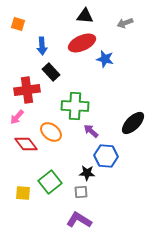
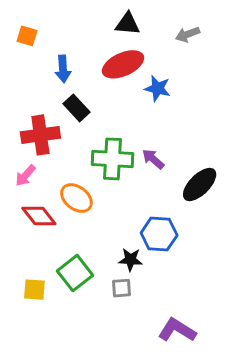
purple arrow: (91, 131) -> (153, 159), moved
purple L-shape: (79, 220) -> (177, 330), moved

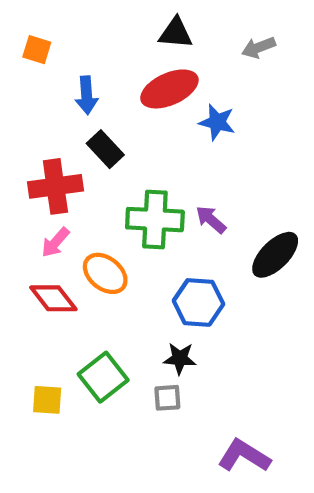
pink arrow: (25, 175) -> (55, 242), moved
blue hexagon: (159, 234) -> (198, 302), moved

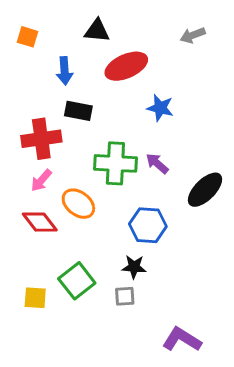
black triangle: (176, 33) -> (97, 31), moved
blue star: (217, 122) -> (160, 108), moved
black rectangle: (105, 149) -> (78, 111), turned -36

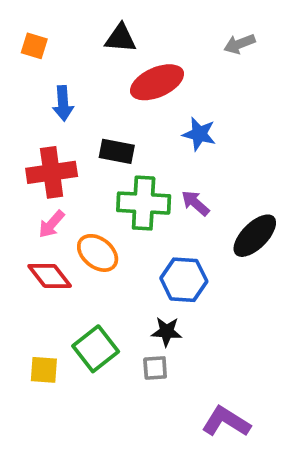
blue arrow: (65, 71) -> (63, 103), moved
black rectangle: (78, 111) -> (117, 151), moved

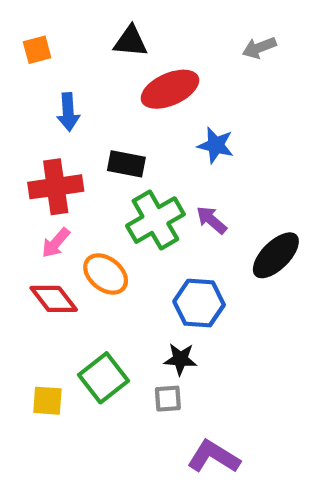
orange square: (34, 46) -> (37, 50), turned -32
green cross: (144, 203) -> (155, 220), turned -33
purple L-shape: (226, 422) -> (214, 457), moved

